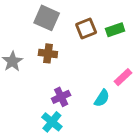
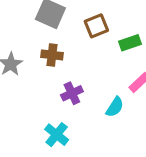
green rectangle: (115, 30) -> (130, 43), moved
purple cross: (61, 97) -> (72, 93), moved

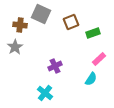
brown cross: (52, 55) -> (20, 25), moved
cyan semicircle: (115, 107) -> (91, 79), moved

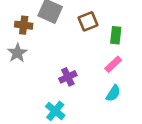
green rectangle: (93, 33) -> (116, 35), turned -64
pink rectangle: (99, 59) -> (113, 64), moved

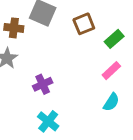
green rectangle: (116, 35) -> (114, 39), turned 42
purple cross: (68, 77) -> (43, 84), moved

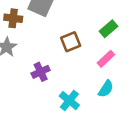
brown square: (84, 24) -> (71, 42), moved
cyan cross: (48, 121) -> (69, 101), moved

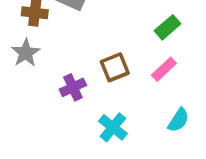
brown square: (71, 42) -> (115, 67), moved
cyan semicircle: (106, 89) -> (178, 120), moved

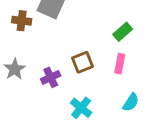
gray star: (26, 53) -> (15, 69), moved
pink rectangle: (164, 69) -> (120, 64), turned -36

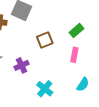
brown square: (82, 62) -> (45, 40), moved

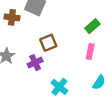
brown square: (45, 40) -> (48, 43), moved

